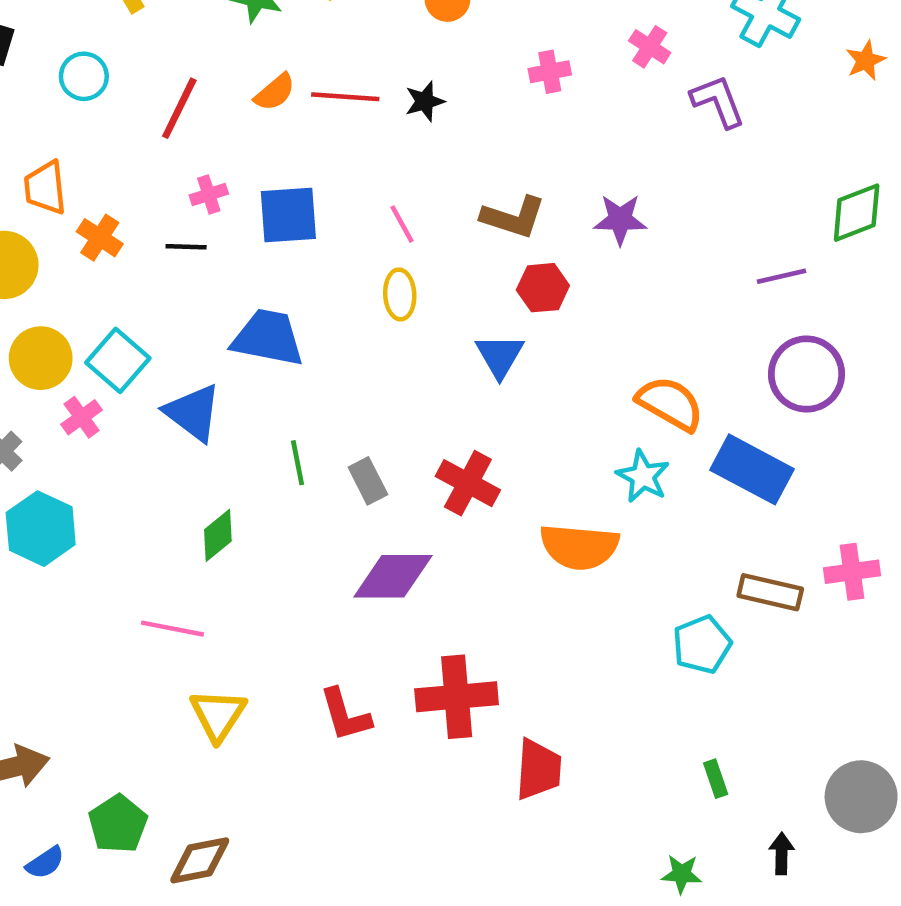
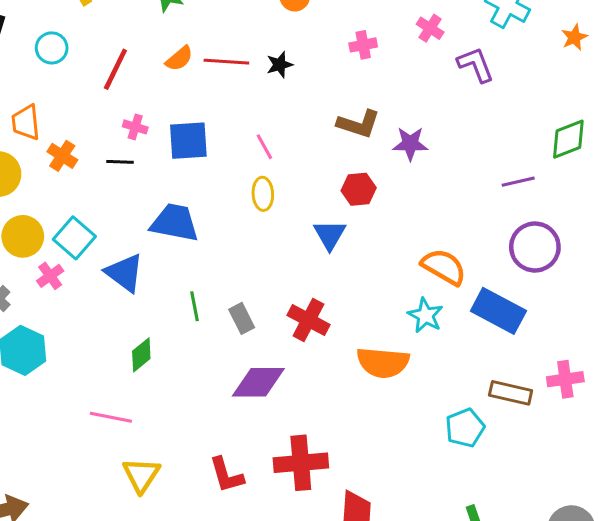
pink cross: (209, 194) -> (135, 127), turned 35
brown L-shape: (513, 217) -> (359, 124), moved

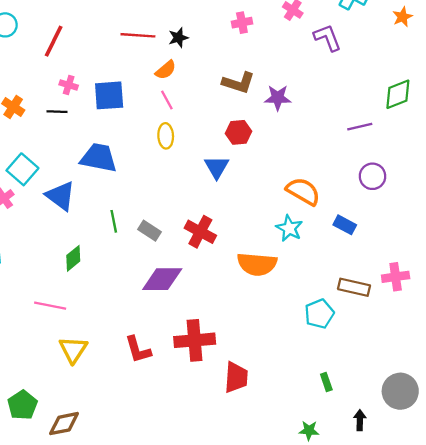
orange semicircle: (179, 59) -> (166, 70), moved
purple circle: (535, 247) -> (372, 176), size x0.7
blue rectangle: (498, 311) -> (345, 225), size x0.6
gray rectangle: (242, 318) -> (149, 231), turned -30

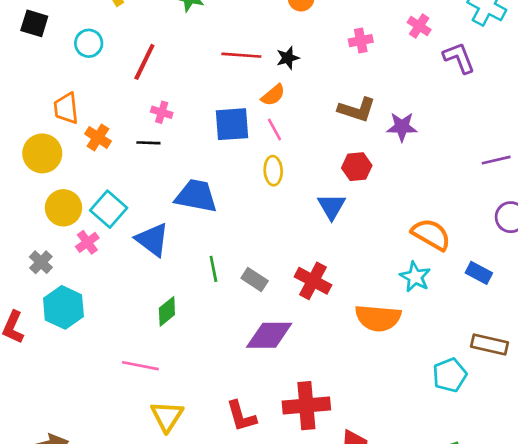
blue square: (109, 95) -> (232, 124), moved

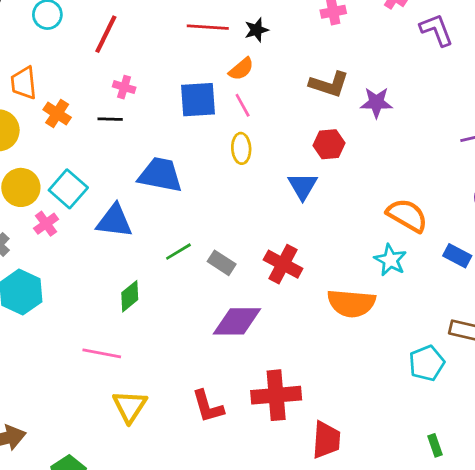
blue triangle: (152, 240) -> (114, 221), turned -30
green line: (213, 269) -> (178, 252), turned 70

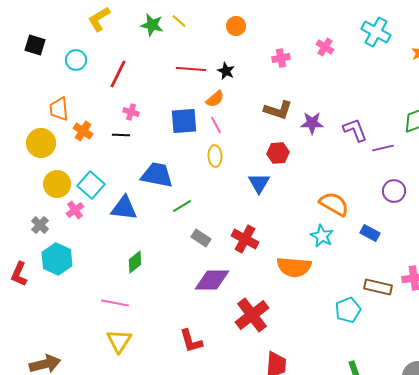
black star: (257, 30) -> (226, 71), turned -30
purple L-shape: (436, 30) -> (355, 130), moved
green line: (178, 252) -> (182, 206), moved
red cross: (276, 395) -> (252, 315), moved, turned -32
yellow triangle: (130, 406) -> (119, 341), moved

